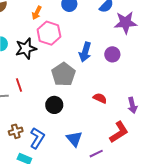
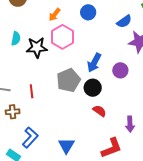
red line: (19, 85) -> (32, 91), moved
black circle: (54, 105) -> (93, 88), moved
brown cross: (16, 131) -> (13, 112), moved

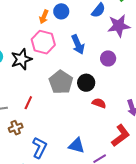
orange arrow: (54, 15) -> (44, 17), moved
blue arrow: (94, 63) -> (78, 44), moved, turned -36
red line: (32, 91) -> (28, 103), turned 48
blue triangle: (66, 146) -> (77, 146), turned -30

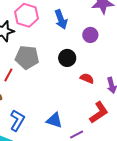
gray pentagon: (61, 82) -> (27, 57), moved, turned -30
red semicircle: (99, 103) -> (87, 78), moved

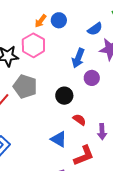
blue arrow: (61, 19) -> (78, 58), moved, turned 30
blue triangle: (54, 120) -> (59, 139), moved

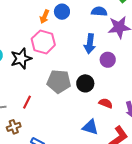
blue semicircle: (95, 29) -> (99, 11), turned -126
gray pentagon: (25, 87) -> (59, 81), moved

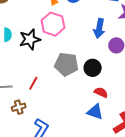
red semicircle: (106, 103) -> (101, 92), moved

